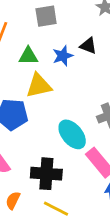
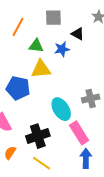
black triangle: (88, 46) -> (78, 34), moved
black cross: (46, 174) -> (38, 136), turned -30

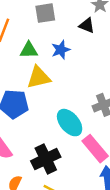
black triangle: (78, 34) -> (87, 25), moved

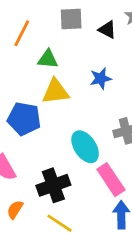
black triangle: (87, 25) -> (107, 30), moved
blue star: (61, 50) -> (101, 78), moved

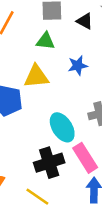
green triangle: (48, 59) -> (46, 41), moved
black cross: (53, 185) -> (49, 163), moved

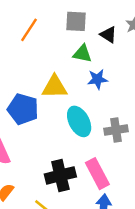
green triangle: (46, 41) -> (82, 54), moved
cyan ellipse: (62, 127) -> (79, 121), moved

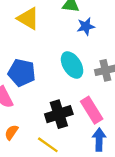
yellow triangle: (55, 87) -> (28, 18), moved, turned 35
blue pentagon: (23, 109) -> (22, 73), moved

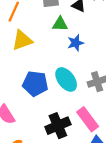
yellow triangle: (28, 18) -> (22, 40), turned -45
blue pentagon: (22, 73) -> (35, 84), moved

